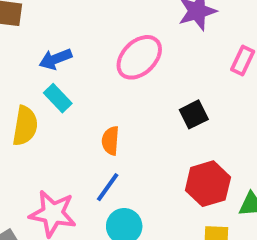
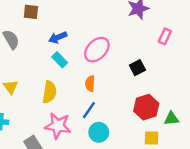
pink ellipse: (139, 57) -> (97, 50), moved
yellow semicircle: (25, 126) -> (49, 92), moved

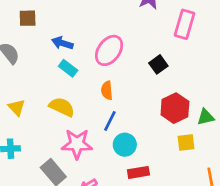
pink rectangle: (165, 36) -> (184, 24), size x1.5
blue arrow: (58, 37) -> (62, 43), turned 48
yellow semicircle: (49, 92) -> (62, 107), turned -65

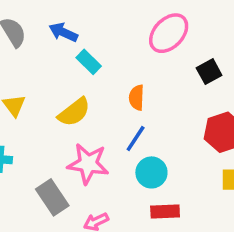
blue arrow: (62, 43) -> (63, 32), moved
pink ellipse: (109, 50) -> (169, 33), moved
yellow semicircle: (62, 107) -> (74, 112), turned 110

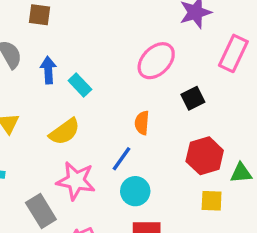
blue arrow: (63, 32) -> (48, 70), moved, turned 60
orange semicircle: (137, 98) -> (142, 123), moved

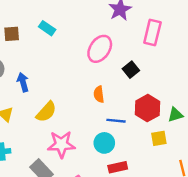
blue arrow: (48, 70) -> (23, 82), moved
cyan rectangle: (80, 85) -> (47, 28), moved
blue line: (121, 159) -> (116, 121), moved, turned 72

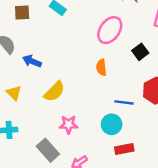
blue arrow: (23, 82) -> (32, 61), turned -54
orange semicircle: (99, 94) -> (101, 67), moved
pink star: (61, 144) -> (69, 124), size x0.7

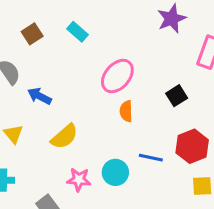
brown square: (22, 13) -> (32, 34), turned -35
pink ellipse: (110, 30) -> (117, 76), moved
cyan circle: (112, 124) -> (115, 172), moved

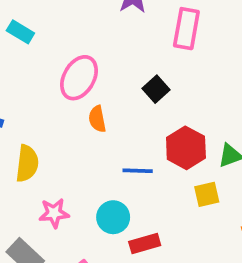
yellow semicircle: (64, 137) -> (27, 163), turned -32
cyan circle: (115, 172) -> (113, 217), moved

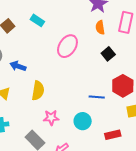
orange semicircle: (97, 119) -> (100, 27), moved
red rectangle: (145, 244) -> (113, 135), moved

